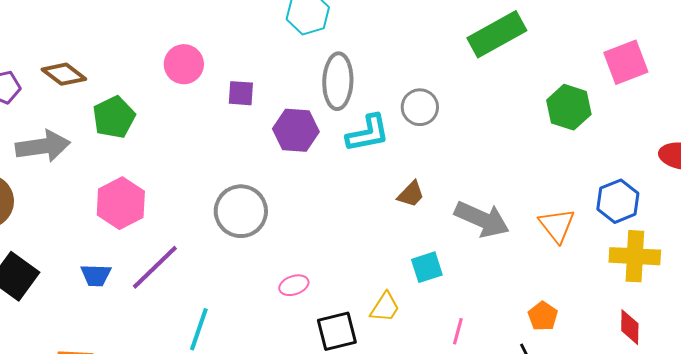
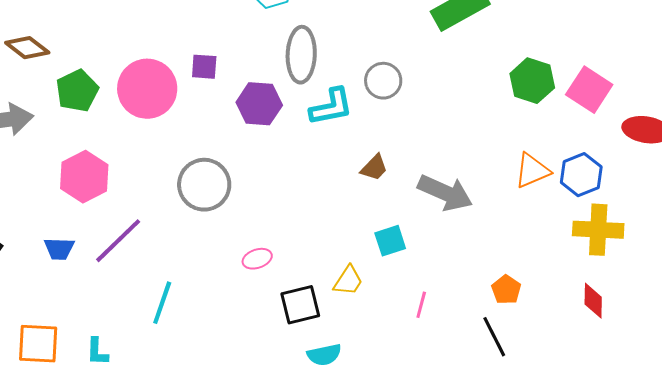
pink square: (626, 62) -> (589, 90), moved, turned -36
pink circle: (184, 64) -> (147, 89), moved, size x1.5
orange triangle: (557, 225) -> (532, 171), moved, turned 45

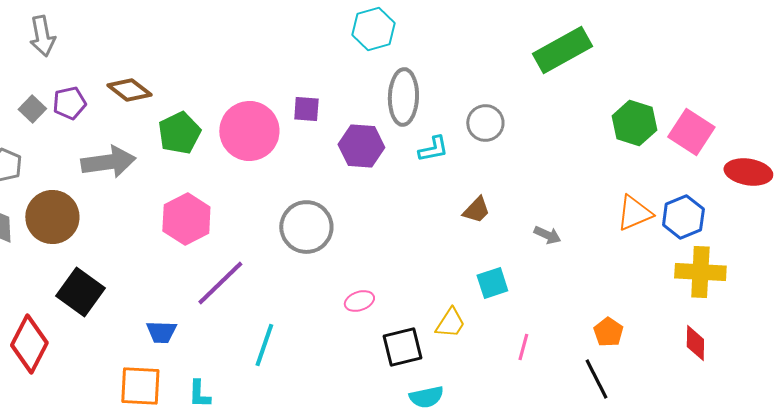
cyan L-shape: (331, 107) -> (433, 149), size x0.7
gray arrow: (445, 193) -> (547, 235), size x0.5
blue trapezoid: (59, 249) -> (161, 332), moved

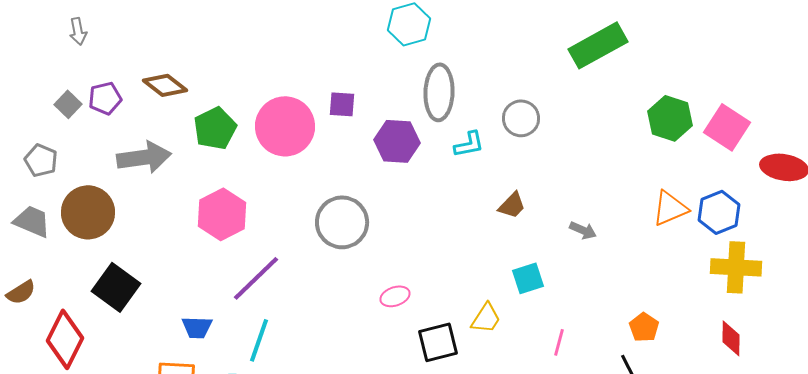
gray arrow: (42, 36) -> (78, 31), size x0.7
cyan line: (264, 345) -> (259, 340), moved

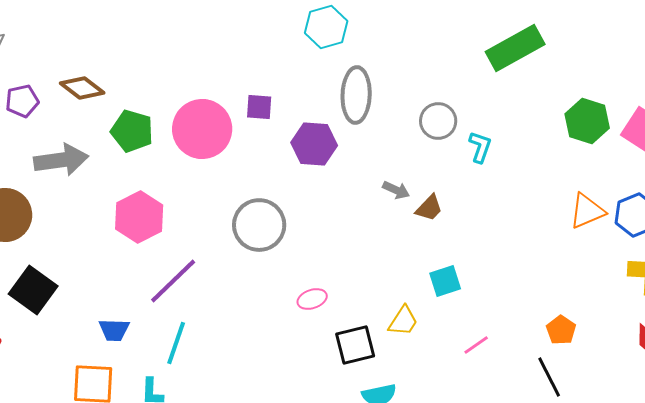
green pentagon: (215, 128) -> (132, 131), turned -30
cyan L-shape: (469, 144) -> (480, 147), moved, turned -60
gray arrow: (583, 230) -> (396, 190), moved
pink line: (559, 342) -> (476, 345), turned 40

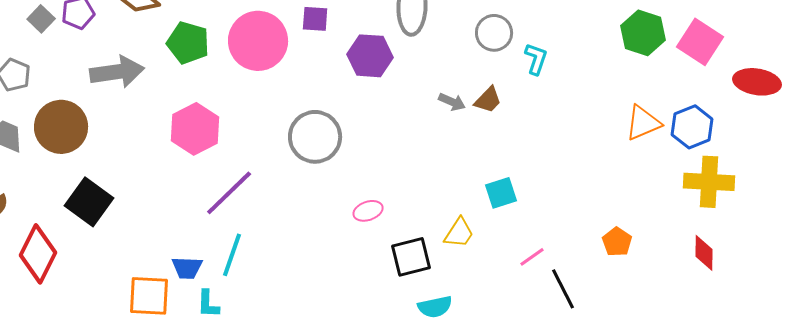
brown trapezoid: (429, 208) -> (488, 100), moved
blue trapezoid: (114, 330) -> (187, 268), moved
black line: (549, 377) -> (563, 289), moved

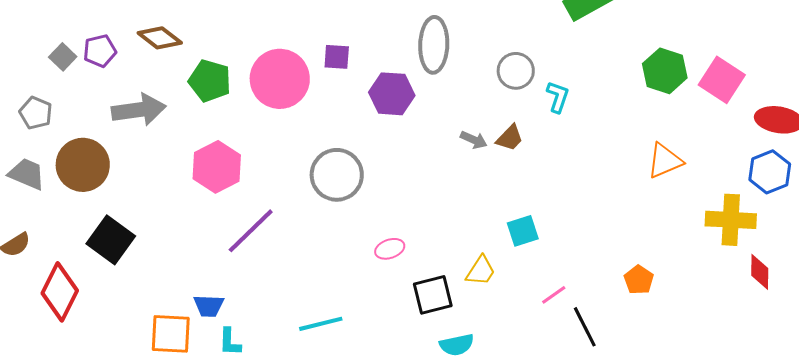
blue hexagon: (692, 127) -> (770, 172), moved
red diamond: (704, 253) -> (760, 272), moved
cyan line: (232, 255) -> (321, 324), moved, turned 57

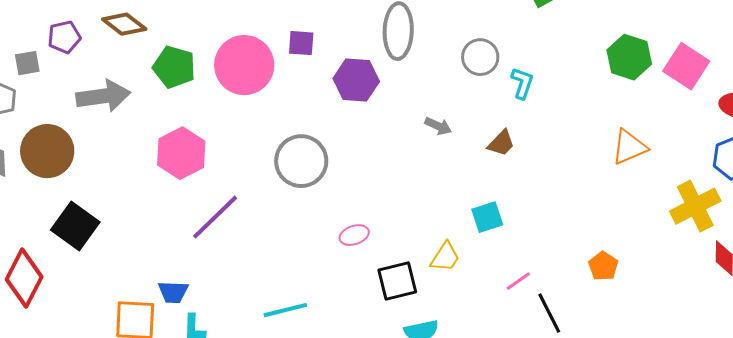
gray square: (63, 57) -> (27, 63), moved, turned 36
brown trapezoid: (510, 138) -> (501, 143), moved
yellow cross: (731, 220) -> (695, 206), turned -30

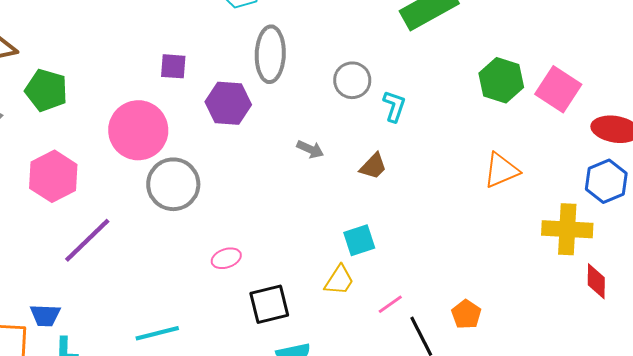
pink circle: (244, 65) -> (138, 130), moved
yellow cross: (695, 206) -> (567, 229), turned 30
yellow trapezoid: (445, 257) -> (339, 280), moved
orange pentagon: (603, 266) -> (466, 314), moved

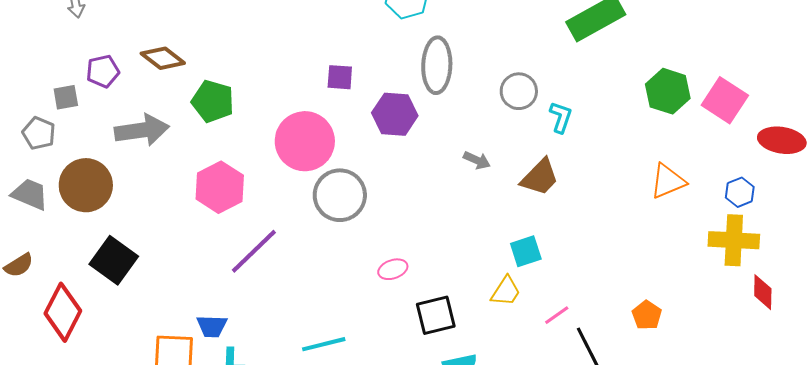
brown trapezoid: (373, 166) -> (540, 177), size x1.4
blue hexagon: (606, 181) -> (740, 192), moved, size x0.7
orange pentagon: (466, 314) -> (647, 315), moved

